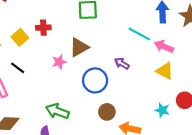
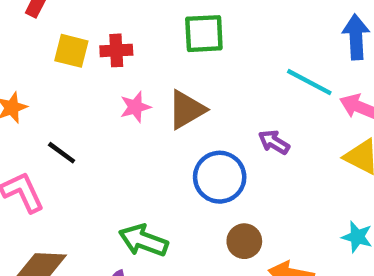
red cross: (43, 28) -> (116, 50), moved
yellow square: (20, 37) -> (71, 51), moved, turned -35
pink star: (59, 62) -> (135, 107), moved

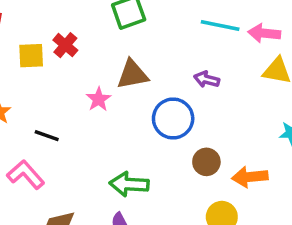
red cross: (116, 50) -> (65, 45), turned -30
pink star: (135, 107) -> (99, 99), moved
brown triangle: (186, 110) -> (132, 74), turned 36

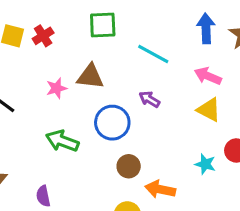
cyan line: (220, 26) -> (153, 54), moved
green arrow: (129, 184) -> (62, 141), moved

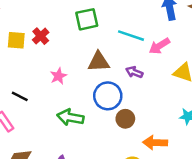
pink arrow: (208, 76) -> (159, 46), moved, turned -45
brown triangle: (90, 77) -> (99, 62), moved
brown circle: (129, 166) -> (125, 119), moved

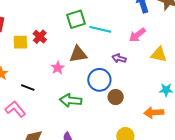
cyan line: (131, 36) -> (100, 29), moved
brown triangle: (99, 62) -> (78, 54), moved
orange arrow: (155, 143) -> (154, 113), moved

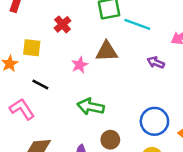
yellow square: (20, 42) -> (32, 48), moved
blue circle: (99, 80) -> (154, 121), moved
brown circle: (116, 97) -> (110, 140), moved

